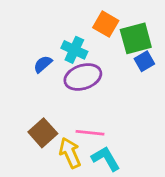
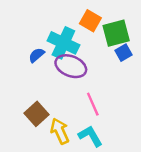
cyan cross: (74, 50) -> (63, 43), size x1.4
purple ellipse: (83, 77) -> (71, 66), turned 40
pink line: (90, 133) -> (93, 104), moved, turned 60

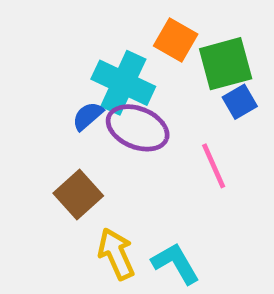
blue semicircle: (37, 55) -> (88, 116), moved
pink line: (93, 104) -> (214, 166), moved
brown square: (37, 114) -> (78, 194), moved

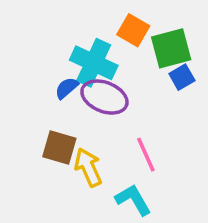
pink line: (214, 166) -> (146, 155), moved
brown square: (78, 194) -> (59, 147), turned -32
yellow arrow: (116, 254) -> (88, 167), moved

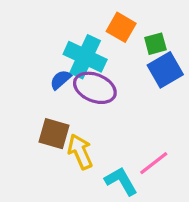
green square: (171, 48) -> (155, 44), size x0.6
blue square: (182, 77) -> (165, 70), size x1.5
pink line: (146, 155) -> (154, 163), moved, turned 76

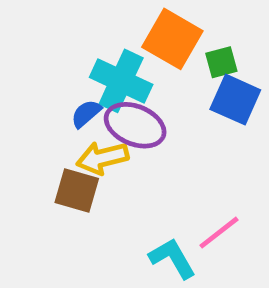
orange square: (121, 27) -> (172, 39), size x1.4
blue square: (165, 70) -> (235, 100), turned -36
yellow arrow: (80, 152) -> (102, 158), moved, turned -80

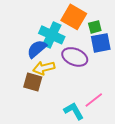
blue square: (235, 100) -> (101, 43), turned -35
blue semicircle: (86, 114) -> (37, 49), size x1.5
purple ellipse: (135, 125) -> (75, 57), moved

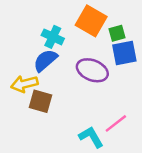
cyan cross: (52, 35) -> (53, 37), moved, size x0.7
yellow arrow: (44, 68) -> (24, 84), moved

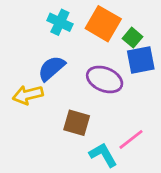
green square: (117, 33) -> (132, 38), turned -35
cyan cross: (53, 37) -> (60, 22), moved
brown square: (40, 101) -> (77, 123), moved

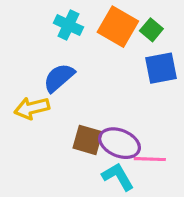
green square: (132, 38) -> (151, 30), moved
purple ellipse: (105, 79) -> (120, 143), moved
pink line: (131, 139) -> (150, 159), turned 40

